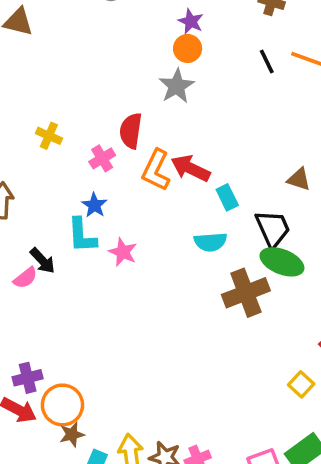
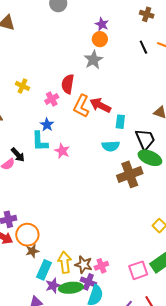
cyan rectangle: (227, 197) -> (120, 122), turned 32

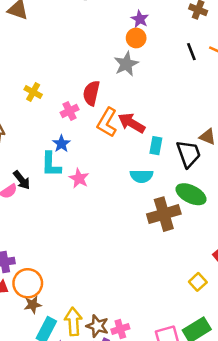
black trapezoid: (145, 139) -> (188, 154), moved

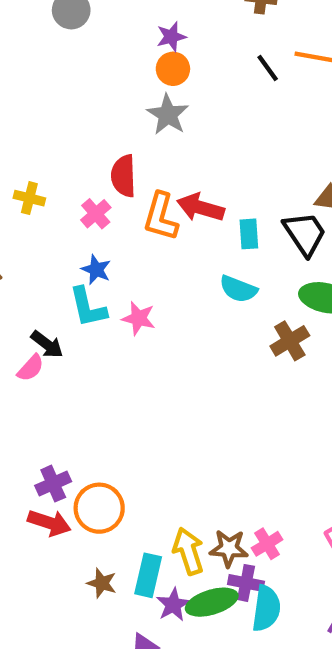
purple star: (140, 19) -> (171, 37), turned -30
cyan semicircle: (141, 176) -> (238, 289), turned 35
brown cross: (164, 214) -> (290, 341), size x0.7
brown star: (33, 305) -> (102, 583), moved, turned -30

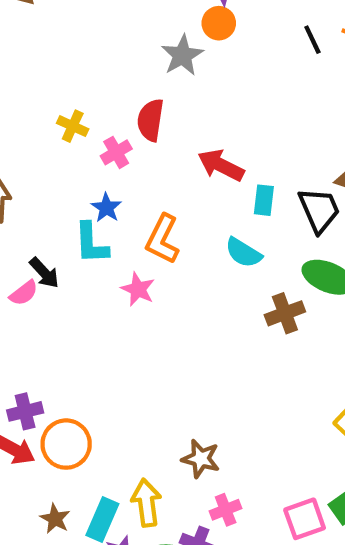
gray star: (168, 115) -> (182, 55), moved
yellow cross: (29, 198) -> (73, 126), moved
orange L-shape: (161, 217) -> (163, 239), moved
pink star: (139, 318) -> (138, 289), moved
brown star: (229, 548) -> (201, 459), moved

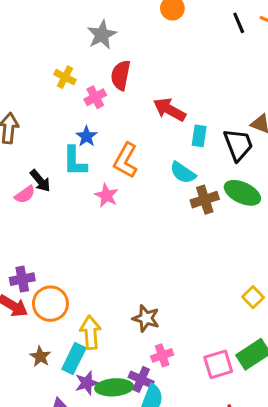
gray star: (182, 55) -> (102, 35), moved
brown cross: (285, 313) -> (205, 200), moved
yellow arrow: (146, 503) -> (91, 332), moved

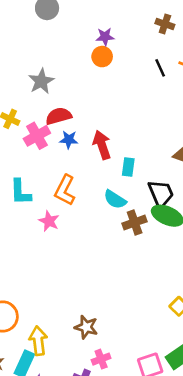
red semicircle: (121, 75) -> (59, 116), turned 65
pink cross: (95, 97) -> (37, 136), size x1.4
red arrow: (169, 110) -> (102, 145), turned 44
blue star: (87, 136) -> (69, 140), moved, turned -30
black trapezoid: (238, 145) -> (161, 194), moved

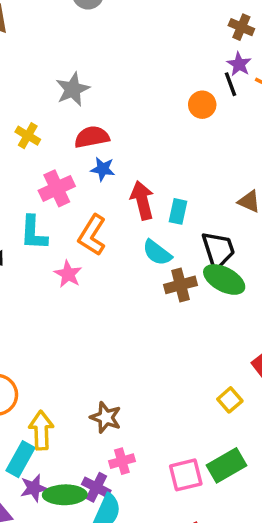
purple star: (105, 37) -> (239, 64), moved, turned 30
orange circle: (102, 57) -> (202, 105), moved
pink cross: (37, 136) -> (57, 188), moved
red arrow: (102, 145) -> (142, 200), moved

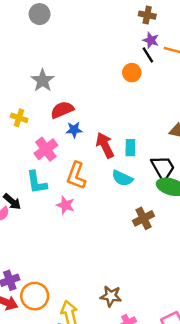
brown cross: (180, 285) -> (143, 218), moved

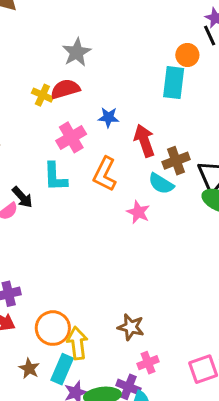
red semicircle: (62, 110) -> (65, 89), moved
cyan rectangle: (130, 148) -> (174, 83), moved, size x1.5
pink star: (65, 205) -> (138, 212), moved
brown cross: (143, 218) -> (176, 161), moved
orange circle: (35, 296) -> (53, 328), moved

